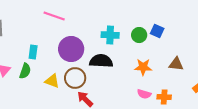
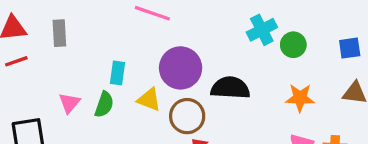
blue square: (157, 31) -> (350, 48), moved, turned -32
cyan cross: (110, 35) -> (262, 30), moved, turned -30
yellow triangle: (52, 81) -> (149, 99), moved

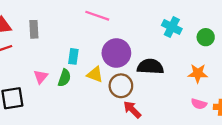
cyan cross: (262, 30) -> (172, 27), turned -36
green circle: (293, 45) -> (206, 37), moved

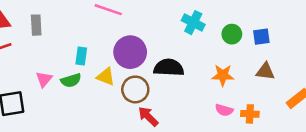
green semicircle: (64, 78) -> (71, 80), turned 54

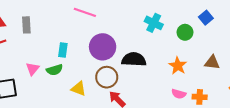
blue square: (261, 37) -> (206, 18), moved, turned -32
orange star: (223, 75) -> (178, 66), turned 30
yellow triangle: (106, 77) -> (79, 89), moved

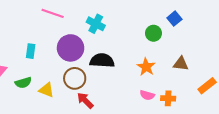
cyan cross: (154, 23) -> (96, 24), moved
green semicircle: (55, 70) -> (23, 83), moved

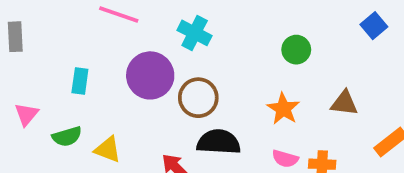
blue square: (174, 19) -> (374, 26), moved
black semicircle: (102, 61) -> (219, 142), moved
brown circle: (75, 78) -> (198, 98), moved

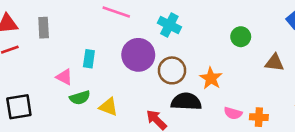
brown triangle: (344, 103) -> (274, 63), moved
orange star: (283, 109) -> (211, 78), moved
pink triangle: (26, 114) -> (64, 77), moved, turned -42

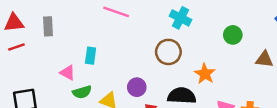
cyan cross: (169, 25) -> (181, 18), moved
purple circle: (138, 55) -> (137, 87), moved, size x0.6
brown circle: (172, 70) -> (168, 52), moved

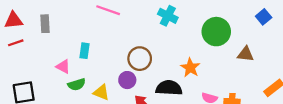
green circle: (233, 35) -> (216, 32), size x1.6
brown circle: (168, 52) -> (140, 59), moved

